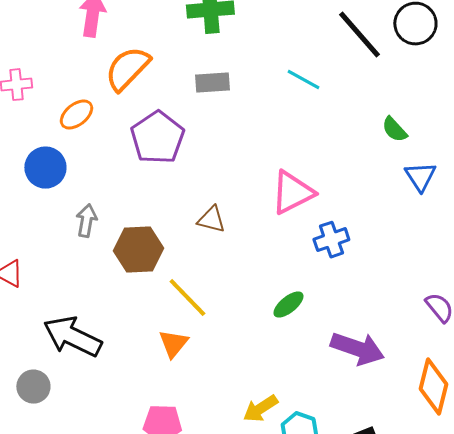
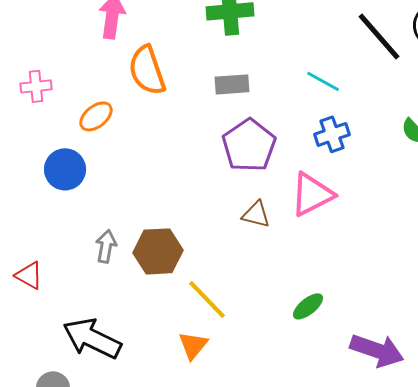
orange semicircle: (127, 69) -> (147, 70), turned -63
purple pentagon: (157, 138) -> (249, 145), moved
brown triangle: (211, 220) -> (256, 214), moved
gray arrow: (86, 221) -> (106, 246), moved
blue cross: (331, 240) -> (332, 134), moved

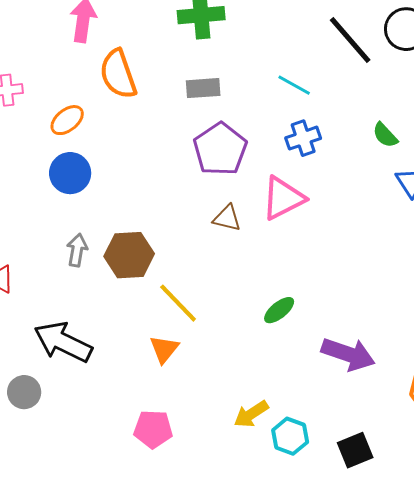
blue circle: (65, 169) -> (70, 173), moved

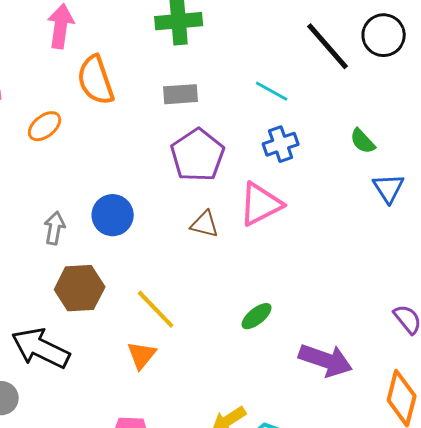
blue circle: (70, 173) -> (113, 215), moved
gray arrow: (77, 250) -> (55, 228), moved
brown hexagon: (129, 255) -> (80, 288), moved

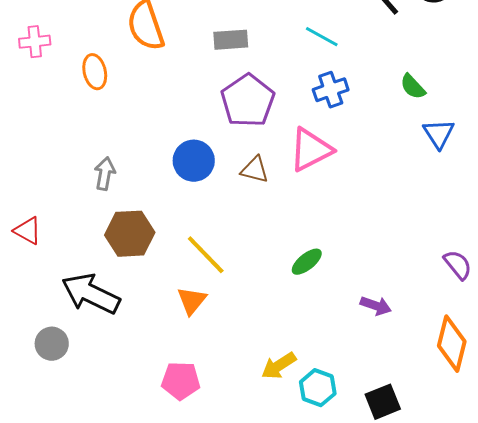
orange ellipse: (45, 126) -> (95, 72), turned -64
blue circle: (113, 215) -> (194, 161), moved
purple arrow: (326, 360) -> (376, 306), size x0.6

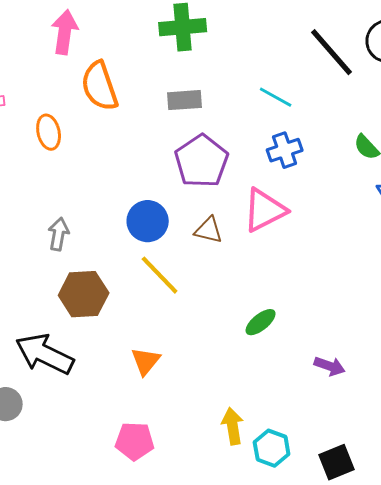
yellow line: (206, 255) -> (160, 275), moved
yellow arrow: (279, 366) -> (233, 426), turned 114

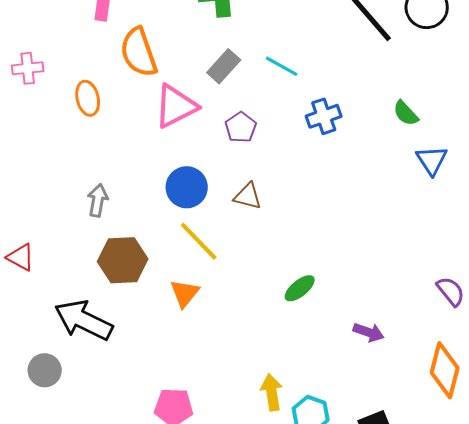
cyan line: (276, 97) -> (282, 66), moved
gray rectangle: (185, 100) -> (224, 66), turned -44
purple pentagon: (202, 161) -> (241, 127), size x0.6
pink triangle: (265, 210) -> (176, 106), moved
orange triangle: (146, 361) -> (185, 293), moved

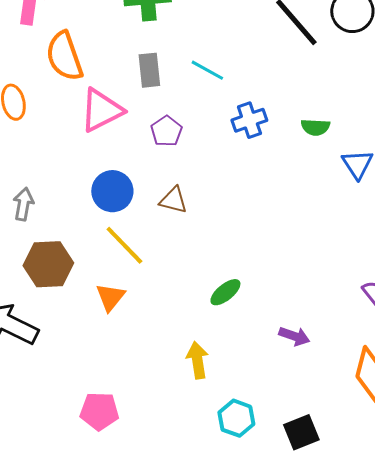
gray rectangle: (224, 66) -> (149, 70), turned -48
green semicircle: (406, 113) -> (315, 127), moved, turned -44
yellow arrow: (272, 392) -> (197, 360), moved

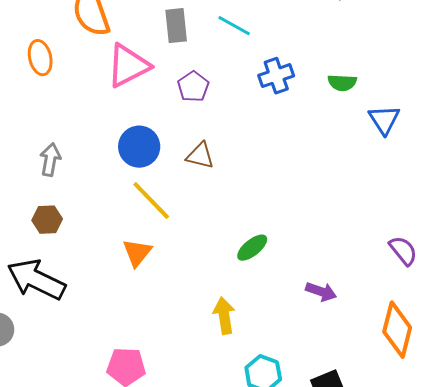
brown hexagon: (48, 264) -> (47, 220), moved, size x0.6

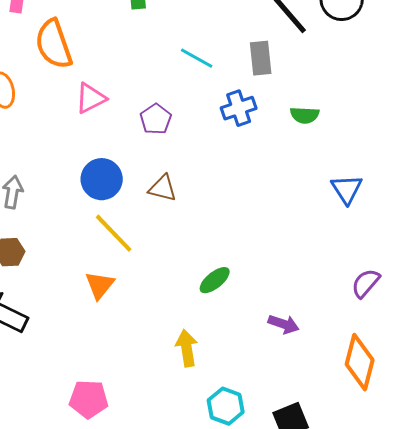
gray rectangle: (176, 26) -> (261, 58), moved
pink triangle: (128, 66) -> (91, 98), size x0.7
blue triangle: (384, 120) -> (347, 189), moved
purple semicircle: (403, 251) -> (366, 283), turned -100

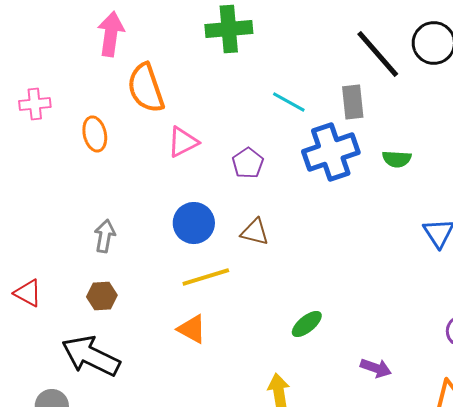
blue cross: (239, 108) -> (331, 152), size x1.6
yellow line: (114, 233) -> (206, 277), turned -63
orange triangle: (100, 285) -> (192, 329), turned -40

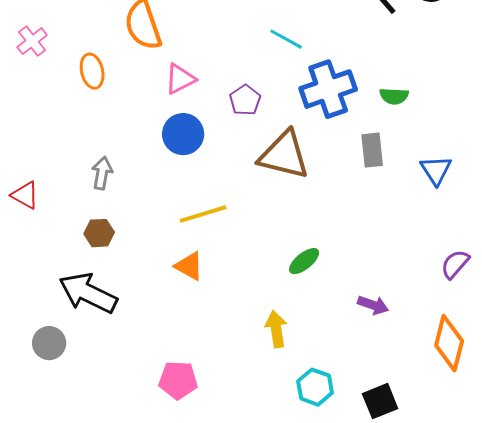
gray rectangle: (353, 102) -> (372, 150), moved
pink cross: (35, 104) -> (32, 41), turned -32
blue circle: (194, 223) -> (183, 134), moved
brown triangle: (255, 232) -> (284, 155), moved, size x1.8
red triangle: (28, 293) -> (25, 195), moved

